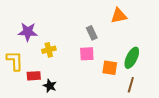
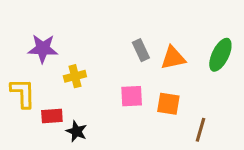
orange triangle: (119, 16) -> (173, 58), moved
pink square: (87, 54) -> (132, 96), moved
green ellipse: (132, 58) -> (220, 55), moved

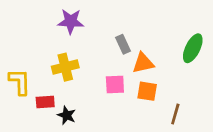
purple star: (43, 49) -> (71, 21), moved
orange triangle: (173, 58) -> (143, 63), moved
yellow cross: (75, 76) -> (65, 67), size x1.4

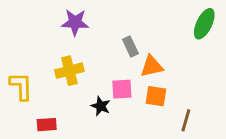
green ellipse: (193, 48) -> (204, 24), moved
red rectangle: (45, 102) -> (47, 125), moved
black star: (67, 115) -> (101, 106), moved

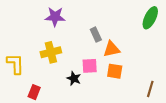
brown line: (186, 120) -> (150, 89), moved
red rectangle: (47, 125) -> (34, 92), turned -64

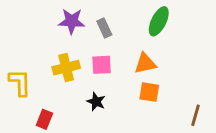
green ellipse: (150, 18) -> (159, 21), moved
gray rectangle: (96, 35) -> (104, 28), moved
pink square: (90, 66) -> (102, 65), moved

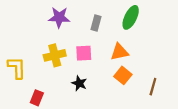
gray rectangle: (104, 28) -> (96, 23), moved, turned 40
orange square: (149, 92) -> (123, 75), turned 30
brown line: (196, 115) -> (153, 87), moved

